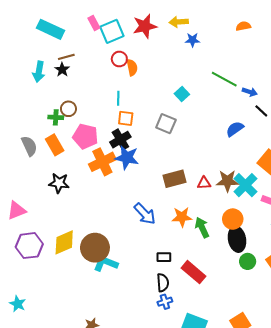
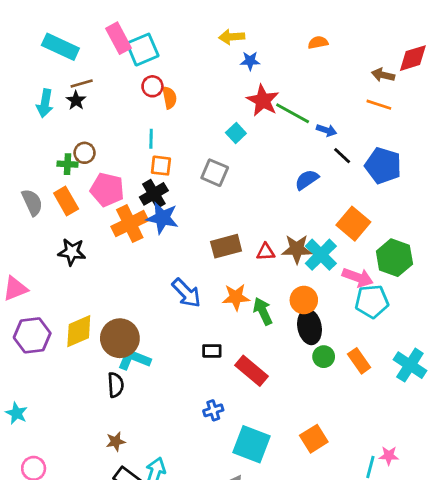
pink rectangle: (94, 23) -> (118, 38), size x1.5
red star: (145, 26) -> (263, 100), moved, turned -30
black semicircle: (163, 283) -> (116, 385), moved

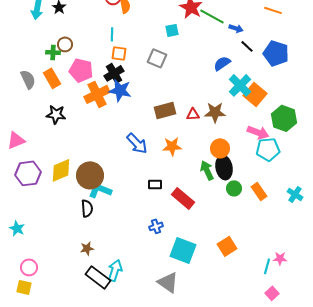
cyan square: (236, 133) -> (172, 30), turned 32
cyan cross: (321, 255) -> (240, 85), moved
green arrow: (263, 311) -> (207, 170), moved
cyan cross: (410, 365) -> (295, 194), size x0.7

